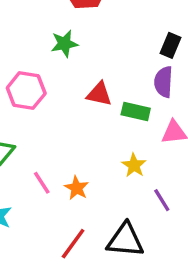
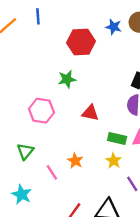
green rectangle: (136, 111) -> (117, 139), moved
orange star: (77, 188) -> (75, 161), moved

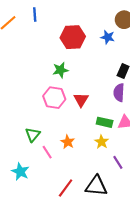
blue star: (114, 27) -> (108, 37), moved
pink hexagon: (41, 111) -> (54, 98), moved
red triangle: (90, 113) -> (81, 100), turned 49
green triangle: (25, 151) -> (33, 135), moved

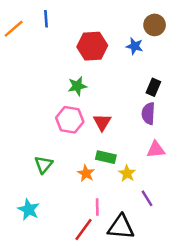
green rectangle: (105, 122) -> (106, 157), moved
pink line: (47, 152) -> (97, 207), moved, turned 32

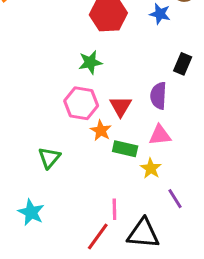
purple semicircle: (148, 113) -> (158, 96), moved
pink triangle: (156, 150) -> (160, 135), moved
orange star: (86, 173) -> (101, 131), moved

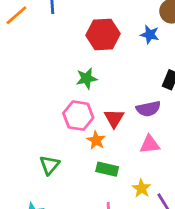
purple semicircle: (158, 96) -> (148, 109), turned -105
green rectangle: (125, 149) -> (107, 169), moved
yellow star: (151, 168) -> (141, 188), moved

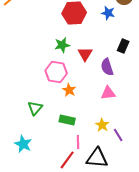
purple semicircle: (148, 109) -> (107, 67), turned 84
red triangle: (114, 118) -> (85, 54), moved
green rectangle: (107, 169) -> (67, 120), moved

